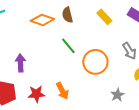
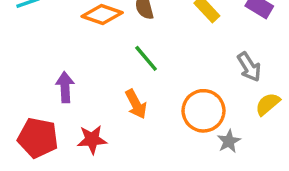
orange circle: (95, 62) -> (204, 111), moved
orange arrow: (62, 91) -> (136, 104), moved

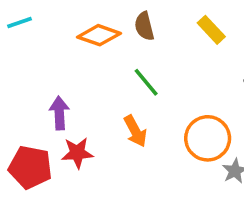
red star: (92, 140) -> (77, 153), moved

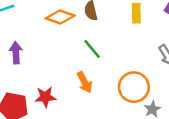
yellow rectangle: (211, 30) -> (136, 13), turned 42
purple arrow: (59, 113) -> (16, 53), moved

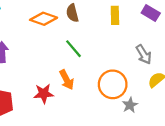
red star: (45, 97) -> (44, 94), moved

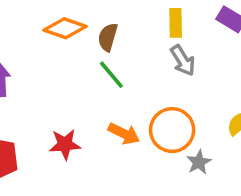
brown semicircle: (72, 13) -> (108, 37), moved, turned 30
gray arrow: (144, 54) -> (183, 60), moved
orange arrow: (67, 80) -> (124, 134), moved, turned -36

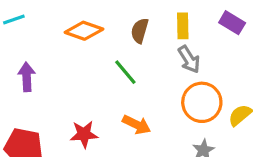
brown semicircle: (108, 37) -> (140, 31), moved
orange circle: (172, 130) -> (202, 102), moved

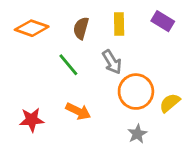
gray arrow: (189, 59) -> (112, 62), moved

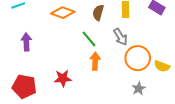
yellow semicircle: (170, 103) -> (162, 66), turned -119
orange arrow: (78, 111) -> (95, 61), moved, turned -114

